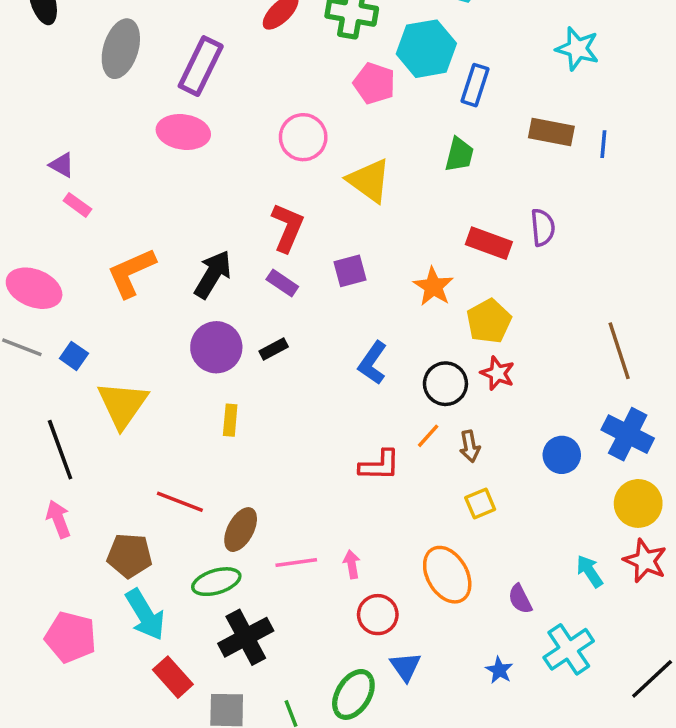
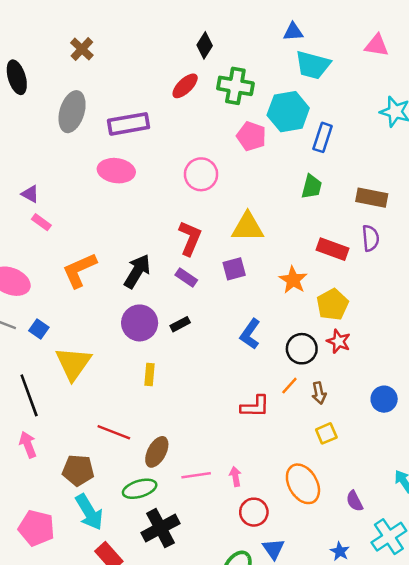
purple rectangle: (201, 66) -> (129, 124), turned 54
brown rectangle: (551, 132) -> (372, 198), moved
yellow triangle: (369, 181) -> (248, 227), moved, turned -36

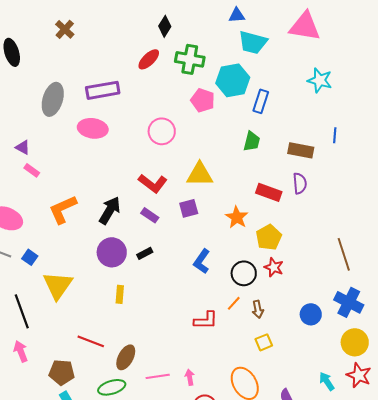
pink triangle: (377, 45) -> (305, 26), size x1.6
gray ellipse: (72, 112) -> (53, 99), moved
red L-shape: (190, 238) -> (153, 183), turned 104

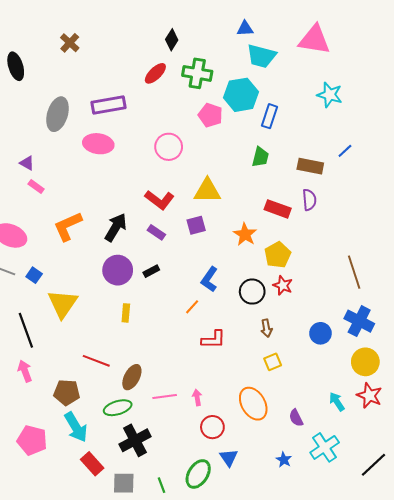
blue line: (335, 135) -> (345, 151), turned 42
orange line: (234, 303) -> (192, 307), moved

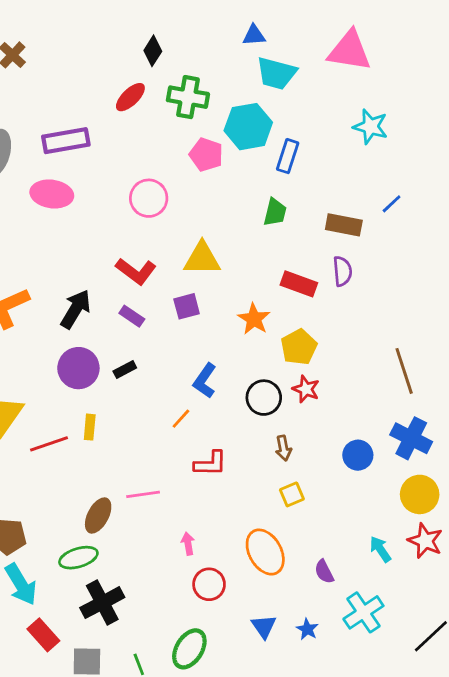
red line: (96, 361) -> (49, 444), moved, turned -40
pink line: (165, 397) -> (143, 494), moved
blue triangle: (229, 458) -> (264, 626), moved

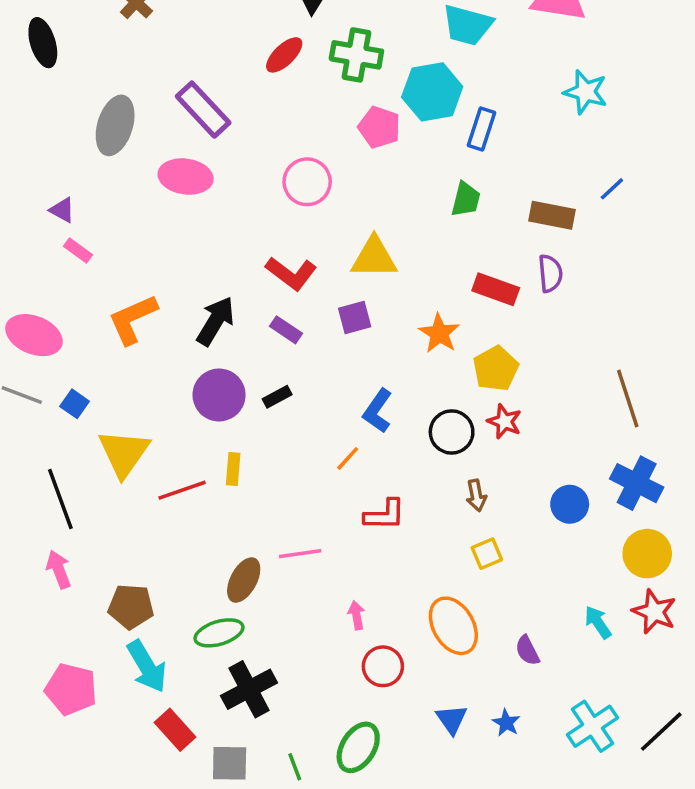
purple rectangle: (66, 141) -> (203, 110), turned 57
cyan cross: (363, 612) -> (593, 726), moved

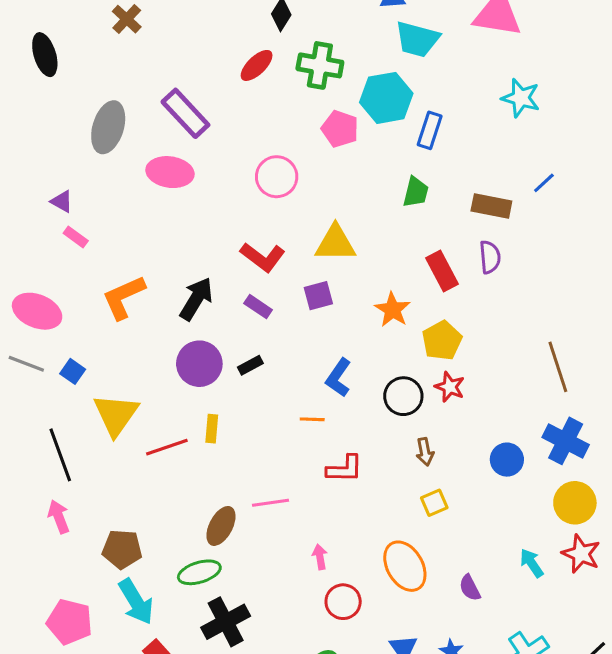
red rectangle: (496, 289) -> (442, 271), turned 42
orange line: (348, 458) -> (312, 419), turned 50

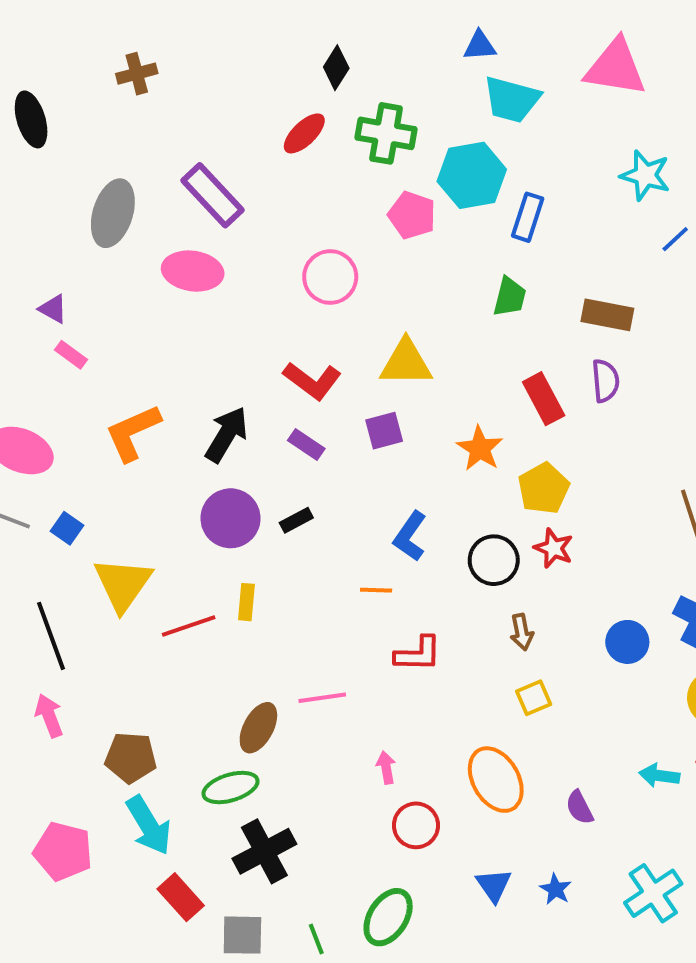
brown cross: (127, 19) -> (137, 74), turned 32
blue line: (544, 183) -> (675, 239), moved
cyan arrow: (532, 563) -> (659, 776), turned -48

